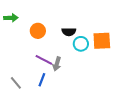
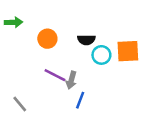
blue line: (42, 80) -> (80, 100), moved

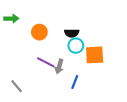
orange square: (128, 51) -> (95, 55), moved
cyan circle: (101, 55) -> (76, 46), moved
blue line: (80, 100) -> (75, 82), moved

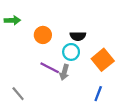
cyan circle: (76, 46) -> (71, 52), moved
orange square: (95, 55) -> (103, 60), turned -36
blue line: (75, 82) -> (98, 94), moved

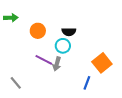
orange square: (103, 60) -> (102, 63), moved

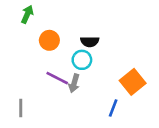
green arrow: (11, 18) -> (27, 14), moved, turned -64
gray line: (16, 83) -> (21, 108), turned 40

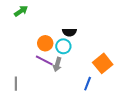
green arrow: (27, 14) -> (21, 11), turned 32
orange circle: (49, 40) -> (45, 43), moved

